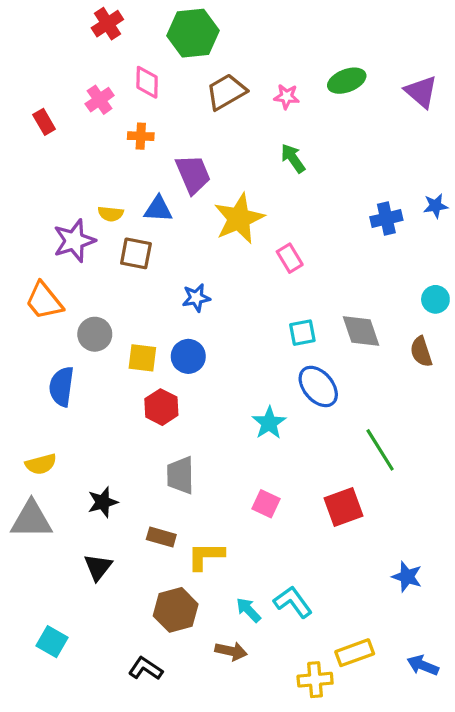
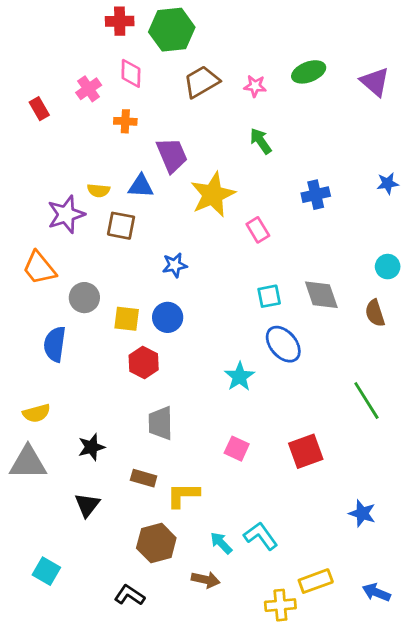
red cross: (107, 24) -> (120, 21), moved, turned 32
blue cross: (386, 219) -> (316, 195), moved
green line: (380, 450) -> (366, 401), moved

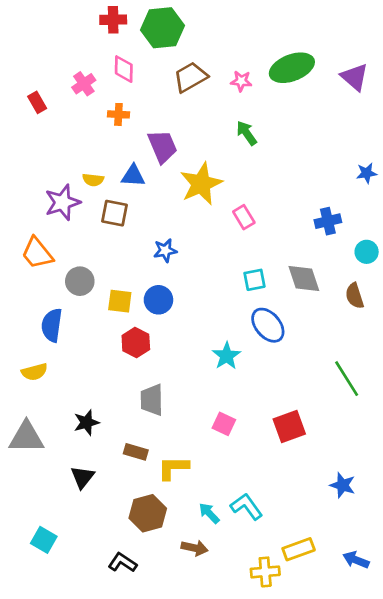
green ellipse: (309, 72) -> (292, 68), size x1.4
blue cross: (316, 195) -> (328, 221), moved
yellow semicircle: (36, 413) -> (34, 372), moved

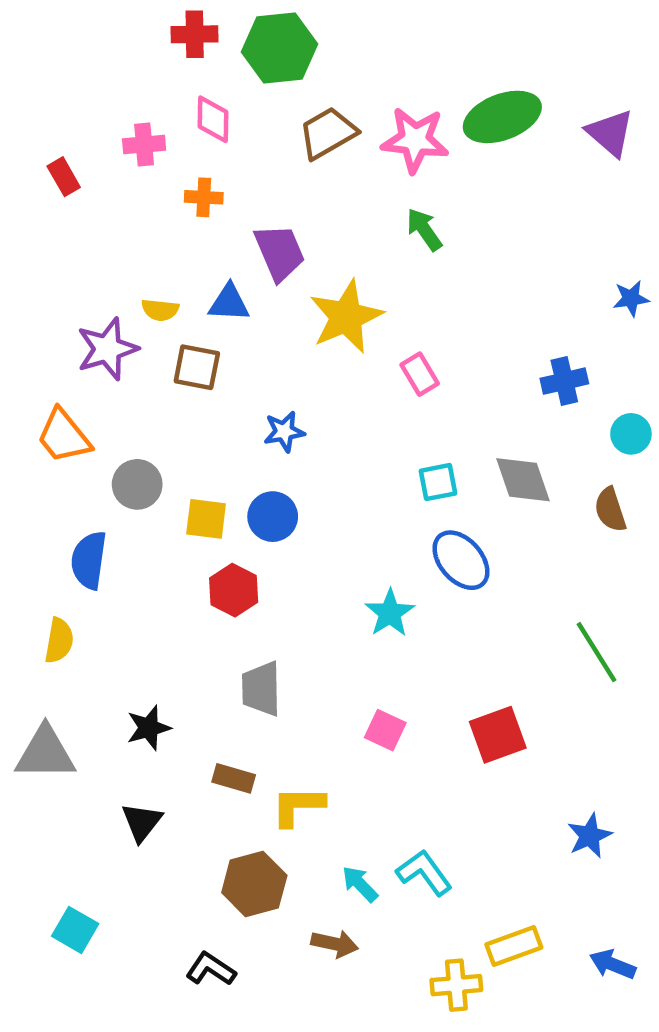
pink star: (241, 81) -> (415, 140), size x1.8
pink cross: (84, 84) -> (144, 145), turned 30
yellow semicircle: (34, 372) -> (59, 641), turned -65
blue star: (343, 485) -> (590, 836), turned 30

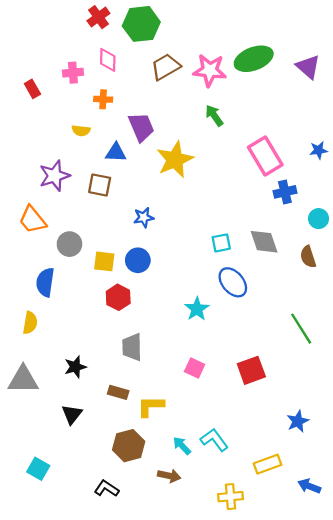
red cross: (195, 34) -> (98, 17), turned -35
yellow semicircle: (160, 310) -> (81, 131), moved
pink rectangle: (420, 374) -> (265, 156), moved, size x1.8
yellow rectangle: (514, 946) -> (268, 464), moved

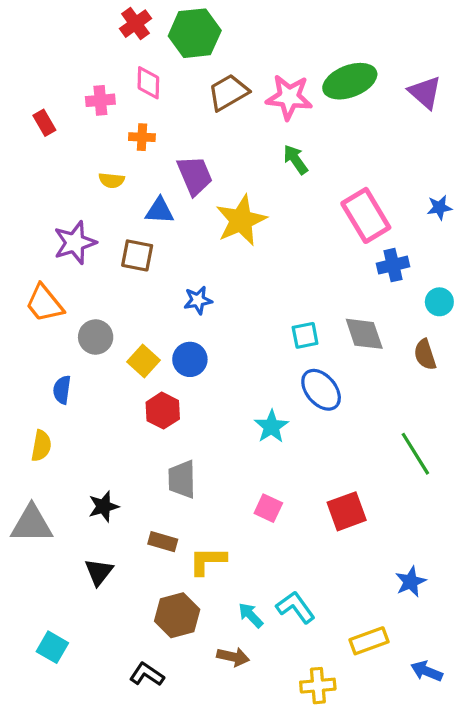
yellow square: (104, 261) -> (144, 361), turned 35
blue semicircle: (45, 282) -> (62, 390), size x0.7

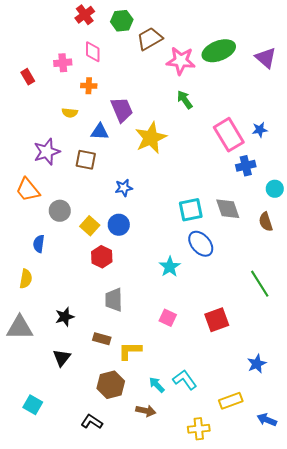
green hexagon: (195, 33) -> (122, 21), size x0.7
brown trapezoid: (228, 92) -> (150, 39), moved
blue star: (439, 207) -> (260, 130), moved
cyan square: (305, 335) -> (191, 210), size x1.4

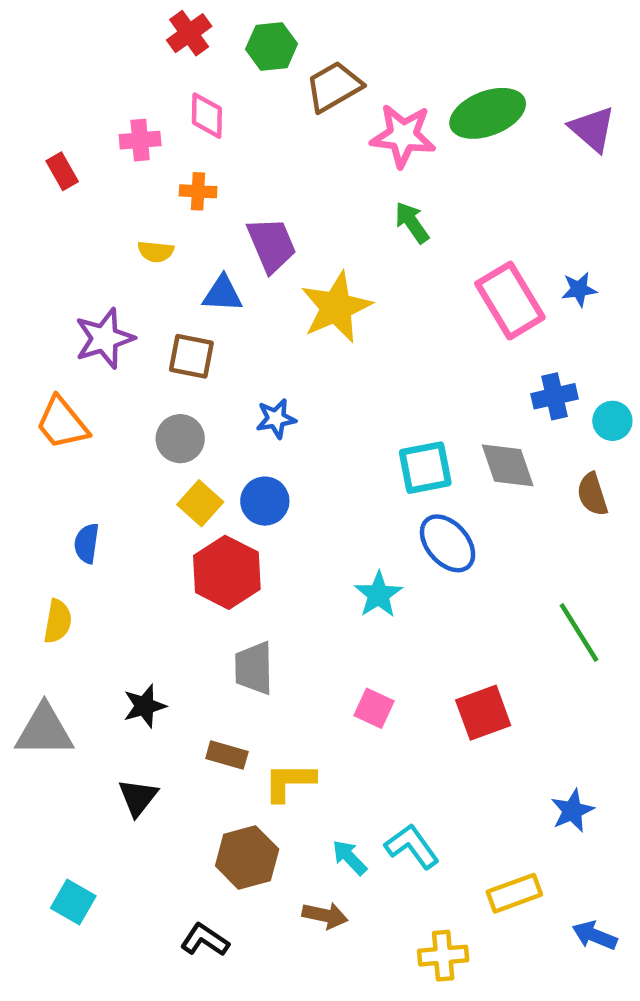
blue cross: (246, 166) -> (554, 396), moved
gray circle: (60, 211) -> (180, 439), moved
red hexagon: (102, 257) -> (227, 572), size x1.4

